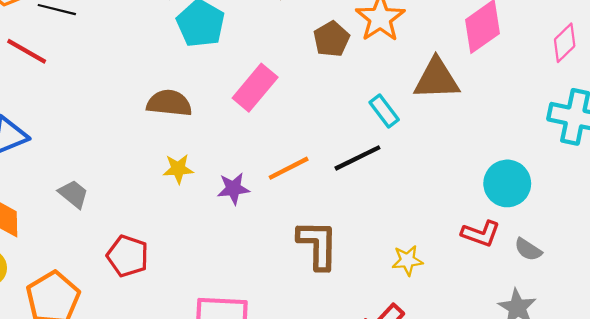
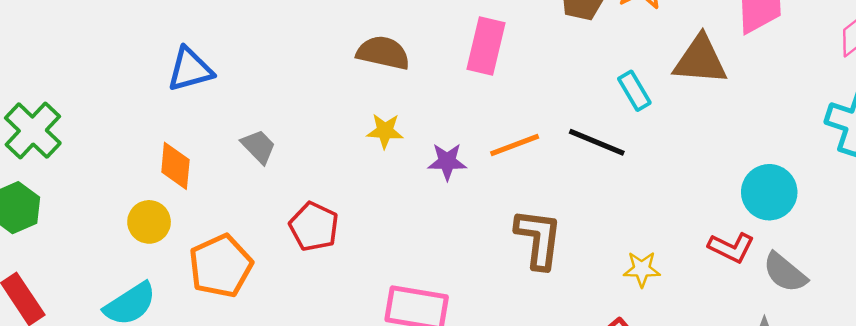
pink rectangle: (255, 88) -> (486, 46), turned -33
black line: (357, 158) -> (597, 142), turned 42
gray semicircle: (528, 249) -> (785, 273), size x1.4

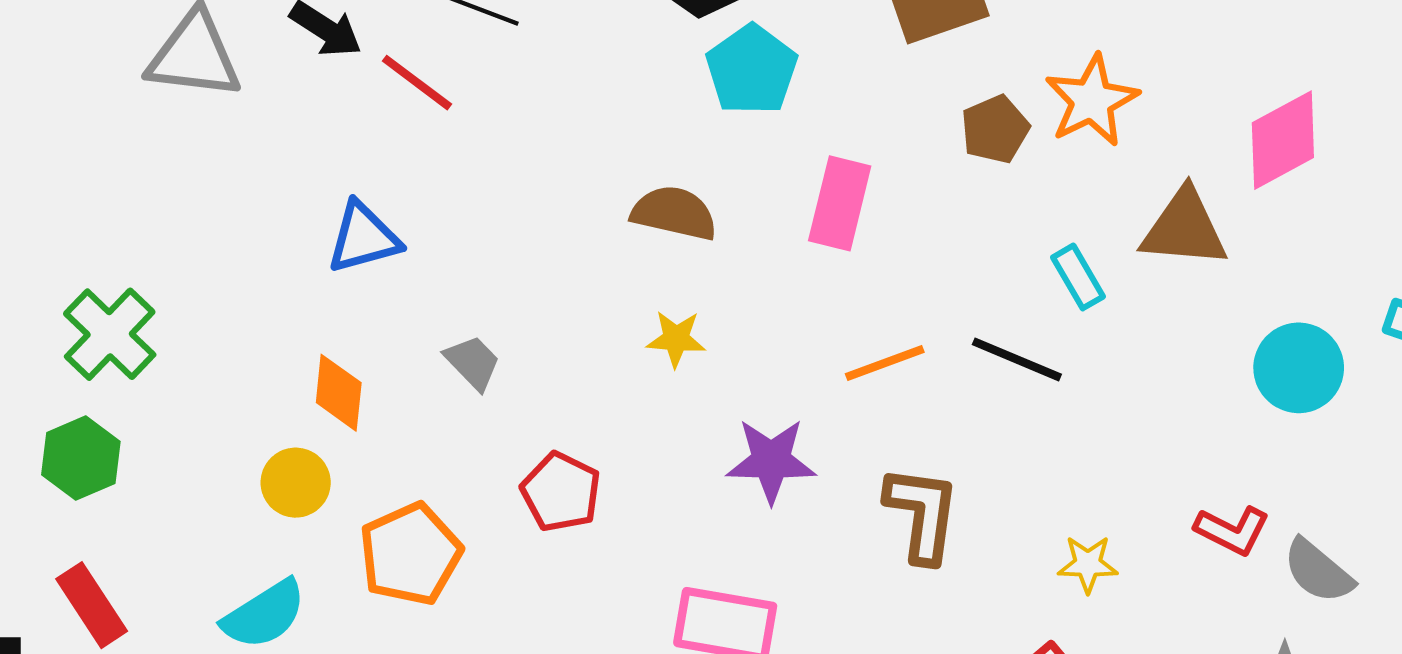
purple star: (447, 162) -> (771, 461), moved, size x1.4
cyan circle: (769, 192) -> (1299, 368), moved

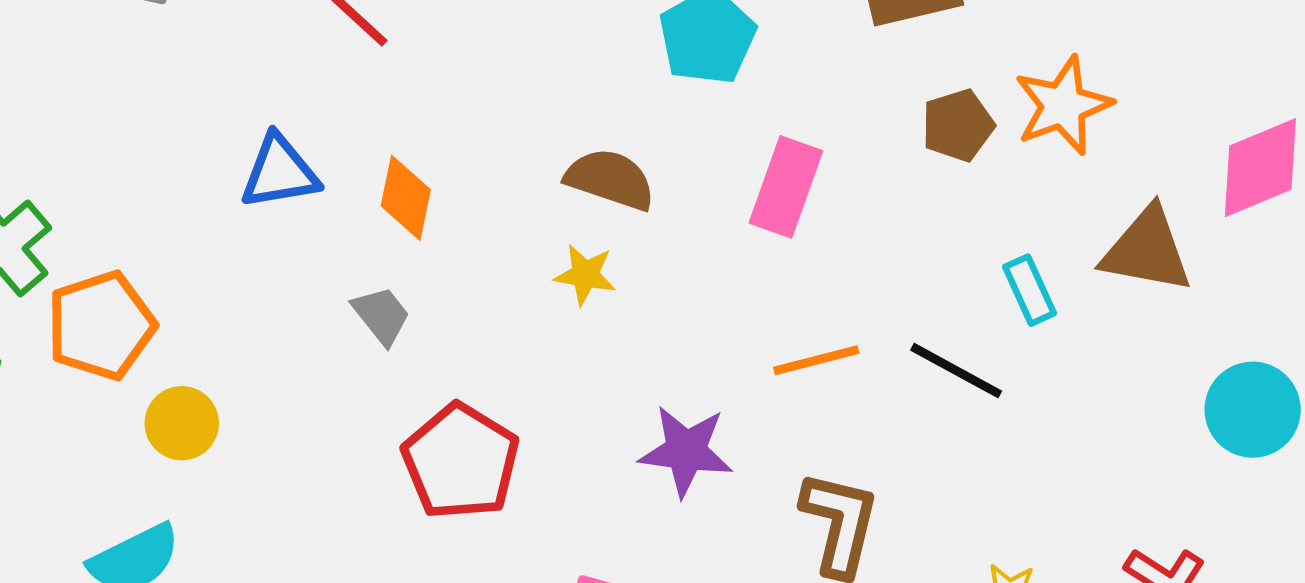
yellow star: (676, 339) -> (585, 275), moved
orange diamond: (339, 393) -> (406, 198), moved
red pentagon: (561, 492) -> (461, 462), size x1.4
orange pentagon: (410, 554) -> (101, 325), moved

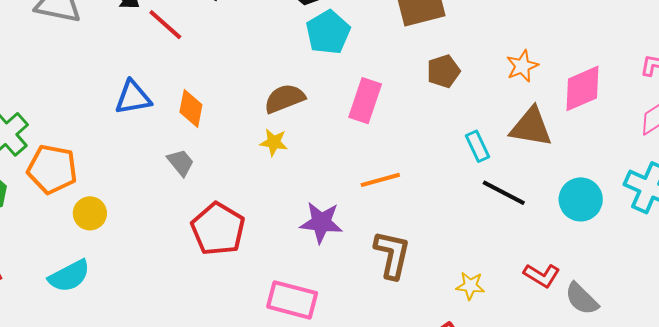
orange star: (1063, 105) -> (522, 66), moved, size x0.7
brown semicircle: (610, 179) -> (285, 98), turned -39
orange pentagon: (101, 325) -> (52, 169), turned 30
black line: (956, 371) -> (504, 193), moved

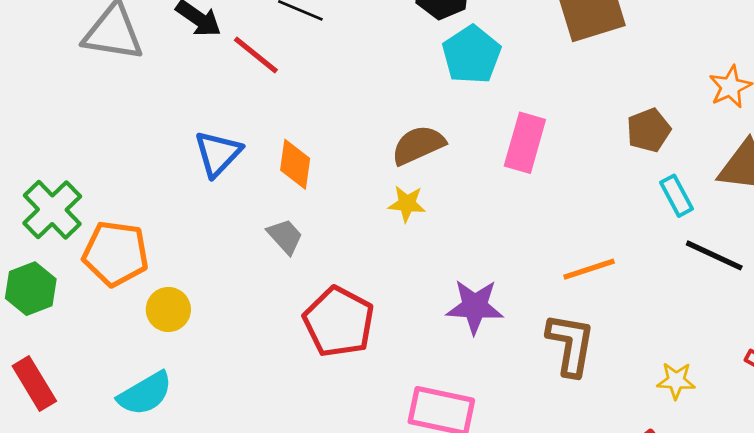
brown pentagon: (443, 71) -> (649, 130), moved
blue triangle: (133, 98) -> (218, 154), turned -33
orange line: (380, 180) -> (589, 269), moved

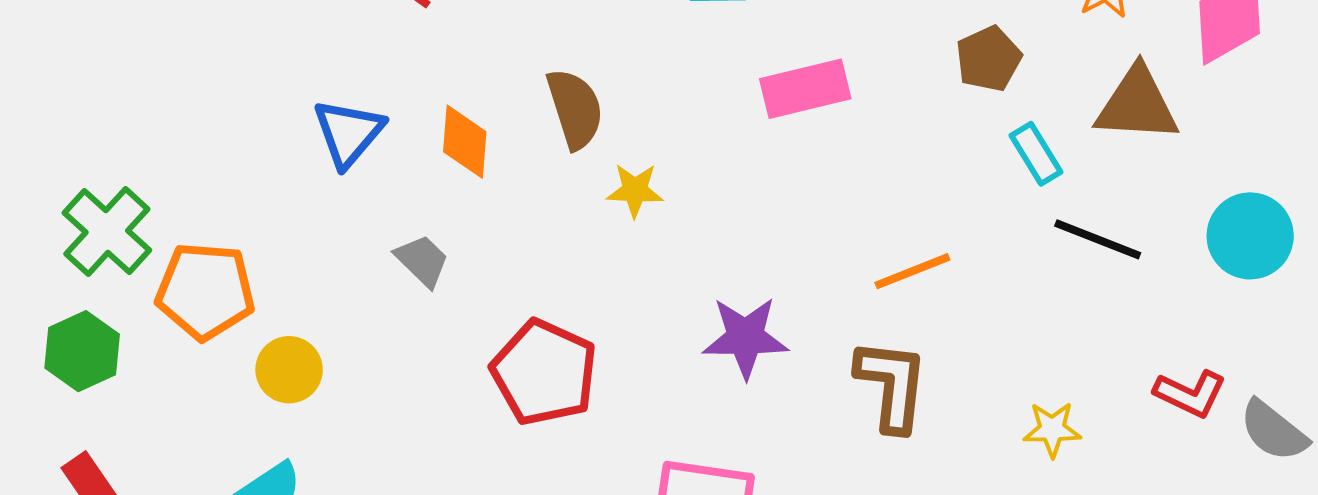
pink rectangle: (525, 143) -> (805, 89), turned 64
brown semicircle: (418, 145) -> (575, 109), moved, turned 100
gray trapezoid: (285, 236) -> (422, 261), moved

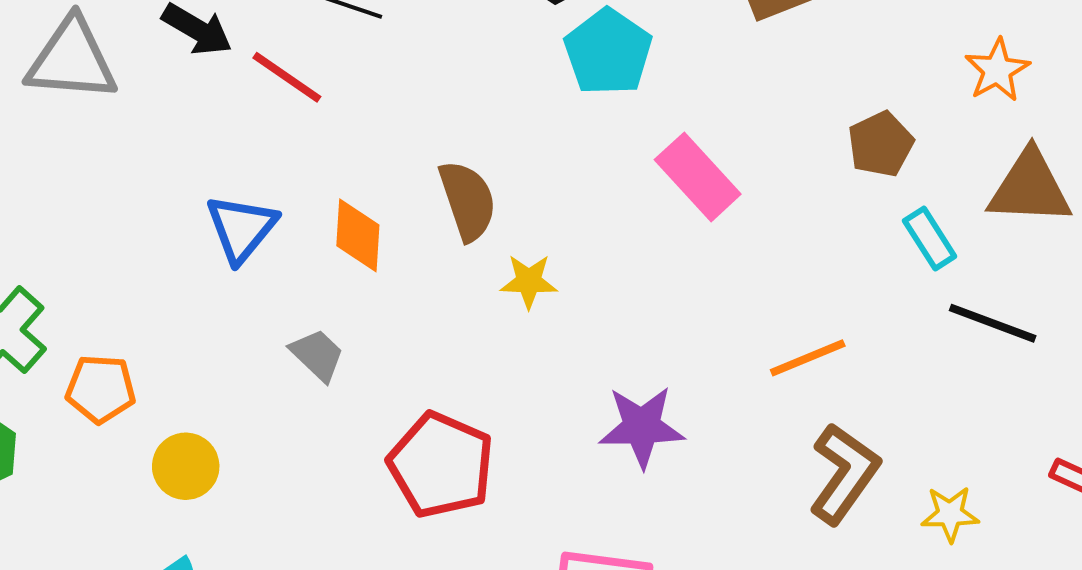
pink rectangle: (805, 89) -> (698, 177), turned 62
orange pentagon: (205, 291) -> (101, 389), size x0.7
brown L-shape: (892, 385) -> (844, 474), moved, turned 30

